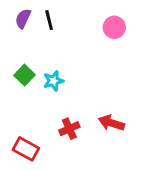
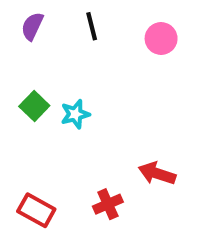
black line: (49, 20) -> (92, 26), moved
red cross: (69, 129) -> (108, 204), moved

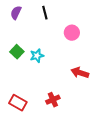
pink circle: (161, 39) -> (72, 33), moved
red arrow: (157, 173) -> (80, 73), moved

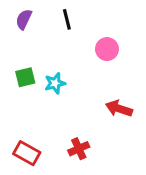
green square: (17, 52) -> (25, 77), turned 32

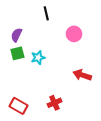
purple semicircle: (24, 19) -> (16, 35), moved

